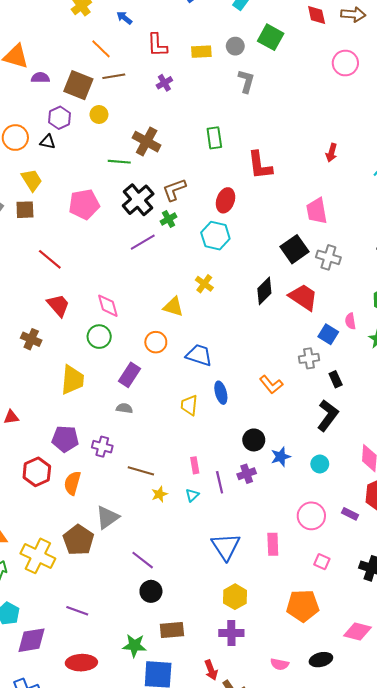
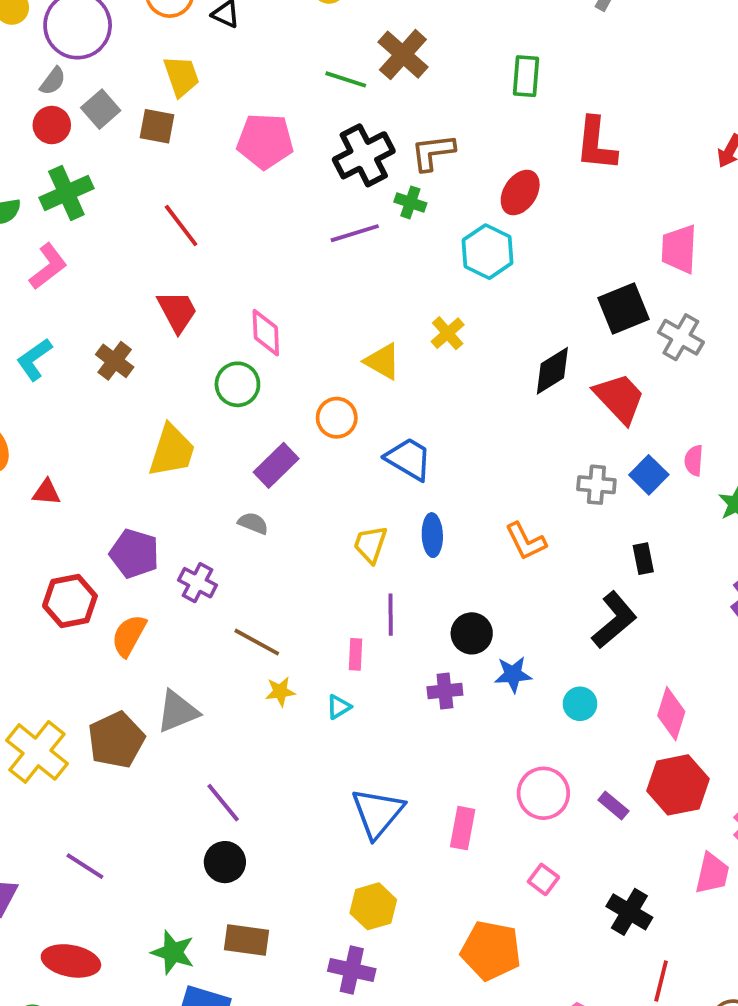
green cross: (169, 219) -> (410, 202), turned 35
gray cross: (309, 358) -> (596, 485), moved
purple line: (220, 482) -> (391, 615), moved

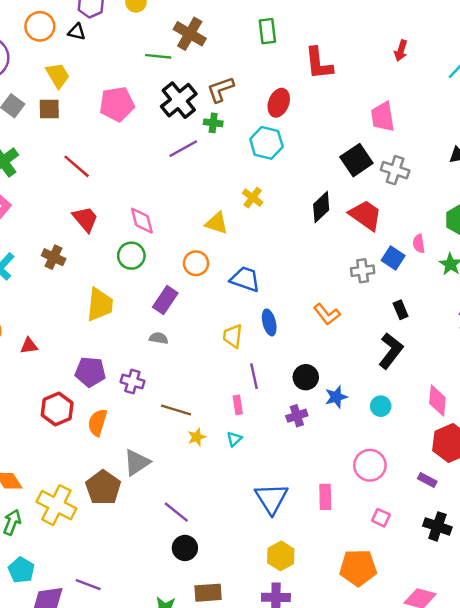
purple rectangle: (613, 806) -> (427, 480), moved
purple line: (85, 866) -> (88, 585), moved

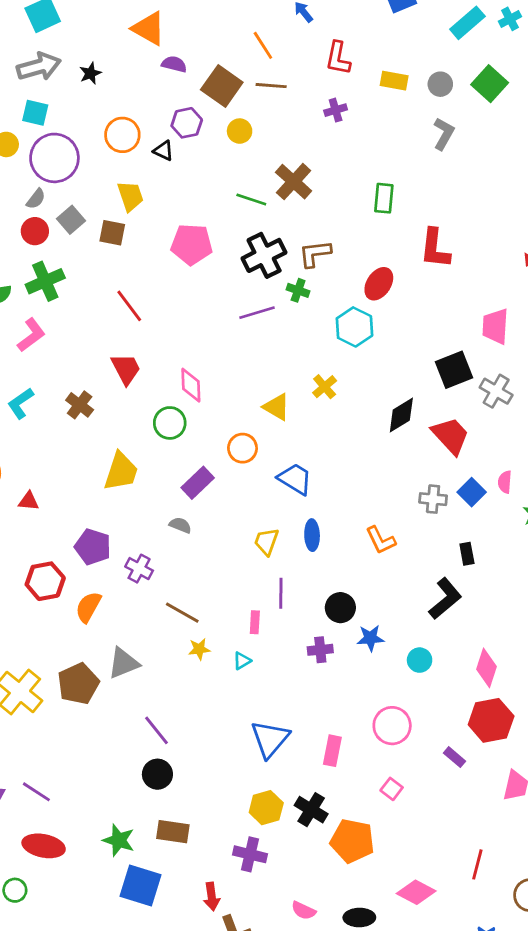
black cross: (437, 526) -> (311, 810), moved

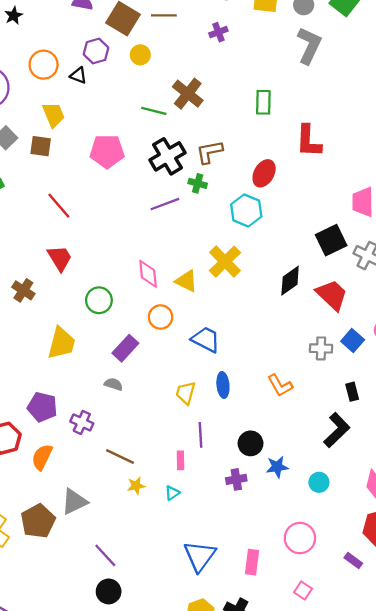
gray L-shape: (444, 134) -> (309, 46), size x1.4
pink diamond: (191, 385) -> (148, 274), moved
yellow cross: (325, 387) -> (225, 262), size x1.6

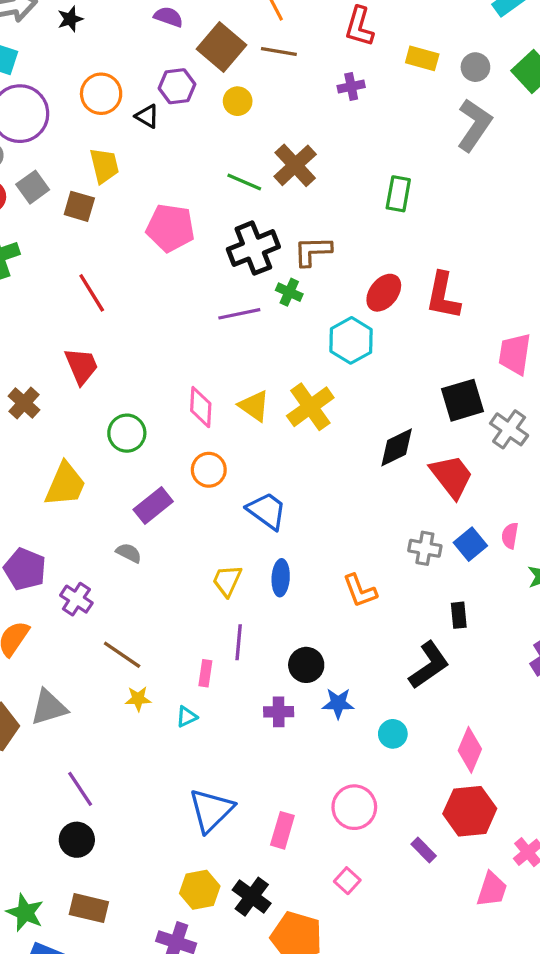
red L-shape: (309, 141) -> (443, 296), moved
yellow triangle: (186, 281) -> (254, 406), moved

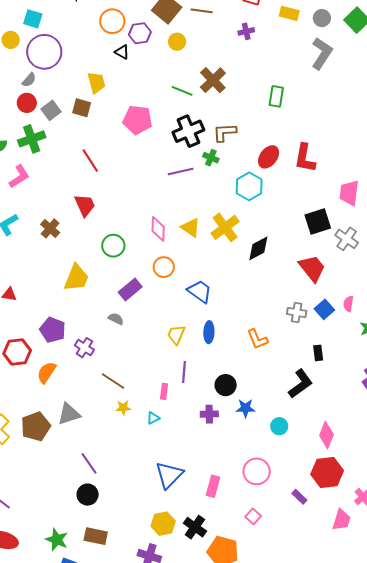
orange circle: (101, 94) -> (112, 21), moved
gray square: (33, 187) -> (51, 110), moved
black diamond: (397, 447) -> (258, 248), moved

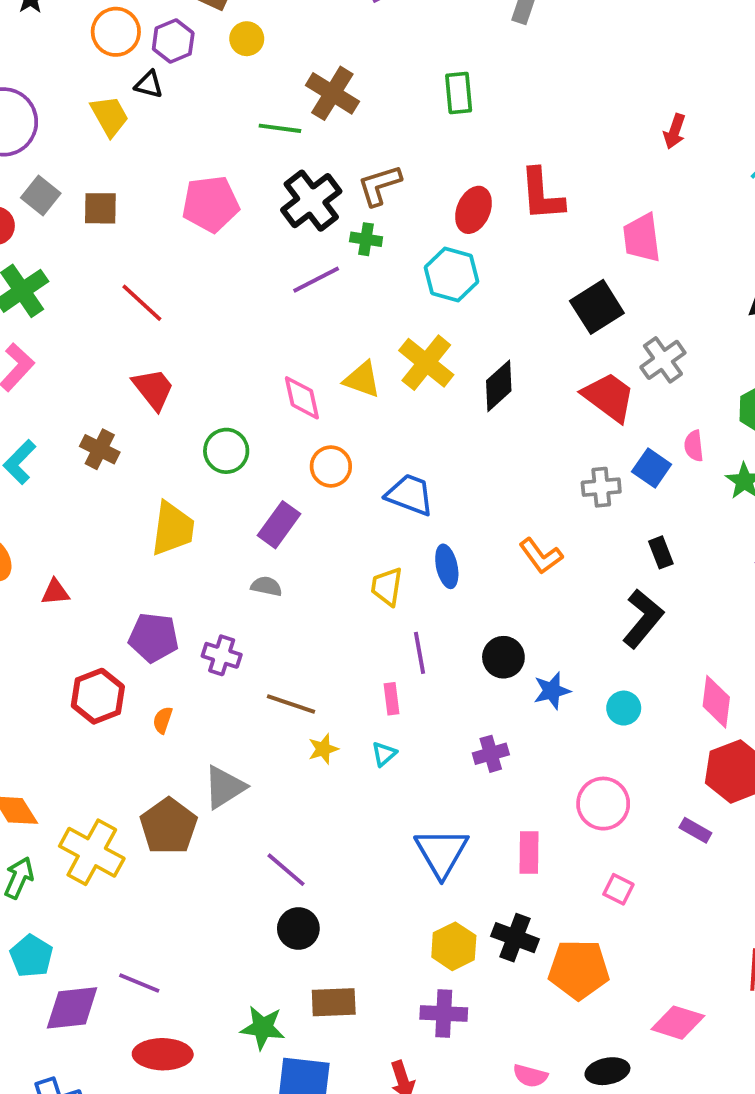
yellow trapezoid: (96, 83) -> (110, 116), moved
gray square: (51, 110) -> (41, 195), moved
gray cross: (347, 239) -> (663, 360), moved, turned 35
orange semicircle: (47, 372) -> (163, 720), size x0.6
purple cross: (209, 414) -> (491, 754), moved

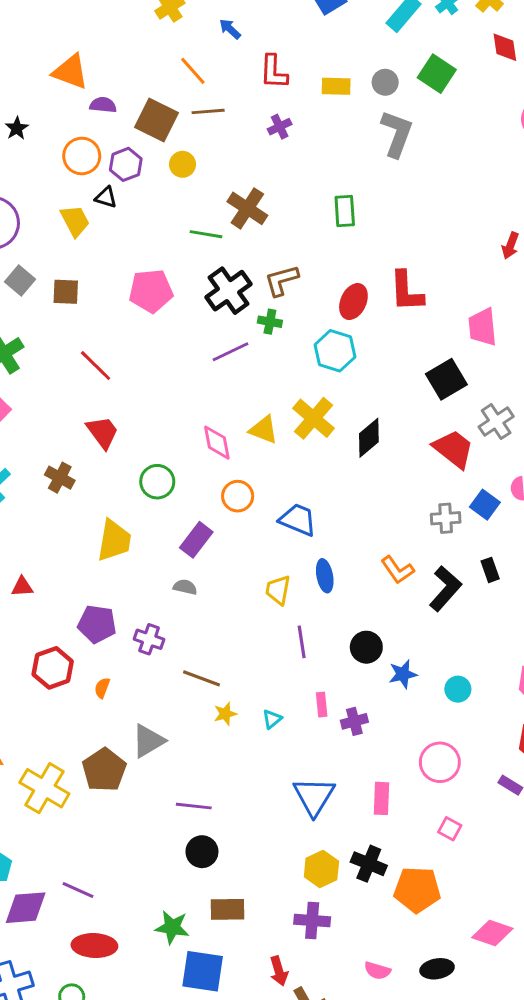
black L-shape: (643, 619) -> (445, 589), moved
pink rectangle: (391, 699) -> (322, 705), moved
purple line: (286, 870) -> (194, 806), turned -36

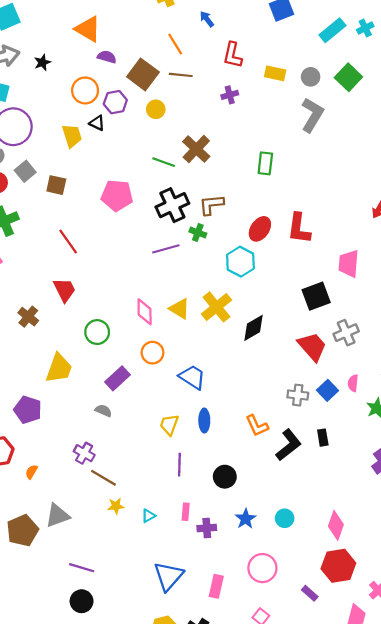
purple pentagon: (97, 624) -> (28, 410), moved
purple cross: (149, 639) -> (84, 453), moved
blue star: (403, 674) -> (246, 519), moved, turned -30

